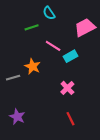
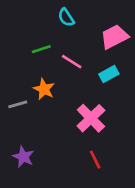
green line: (32, 27) -> (41, 49), moved
cyan rectangle: (71, 56) -> (109, 74), moved
pink cross: (67, 88) -> (91, 118), size x1.5

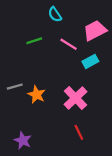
pink line: (72, 62) -> (69, 44), moved
orange star: (44, 89) -> (37, 95), moved
purple star: (23, 157) -> (23, 140), moved

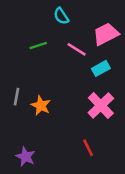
gray line: (15, 87) -> (17, 97), turned -63
pink cross: (75, 98) -> (101, 106), moved

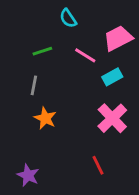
gray line: (17, 97) -> (34, 85), moved

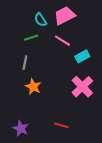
cyan semicircle: (68, 18) -> (41, 20), moved
pink trapezoid: (118, 38) -> (65, 16), moved
red line: (98, 165) -> (61, 125), moved, turned -48

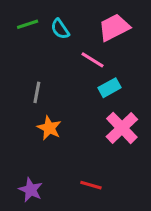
pink trapezoid: (65, 16) -> (114, 27), moved
green line: (31, 38) -> (28, 24), moved
cyan rectangle: (82, 56) -> (110, 88), moved

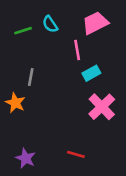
green line: (28, 24) -> (23, 31), moved
pink line: (93, 60) -> (77, 50), turned 48
orange star: (49, 128) -> (15, 103), moved

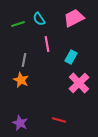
pink line: (77, 50) -> (47, 44), moved
cyan rectangle: (91, 73) -> (71, 57), turned -32
orange star: (15, 103) -> (21, 80), moved

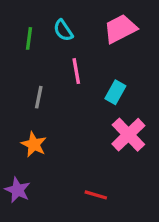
green line: (18, 24) -> (29, 38), turned -64
orange star: (21, 80) -> (34, 144), moved
purple star: (20, 123) -> (18, 190), moved

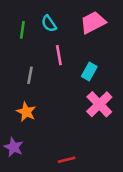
red line: (96, 195) -> (67, 160), moved, turned -30

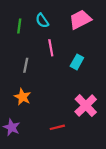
pink cross: (99, 104) -> (86, 106), moved
red line: (67, 160) -> (57, 127), moved

